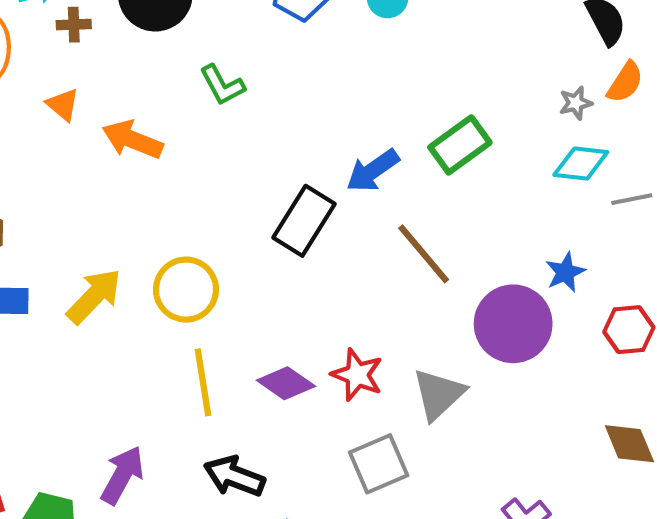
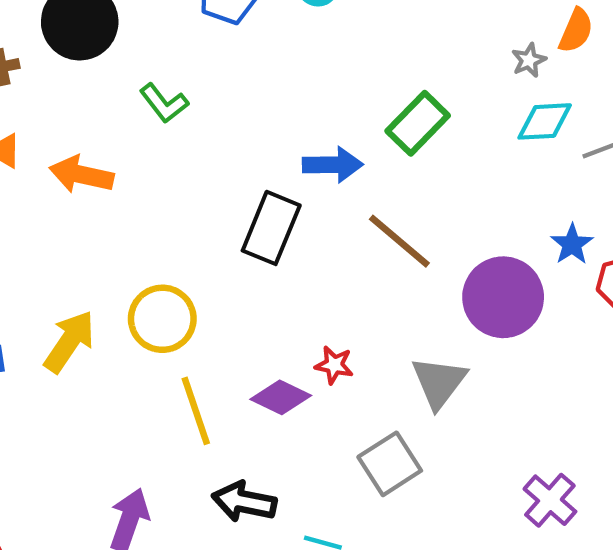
blue arrow: (373, 171) -> (333, 165), turned -136
blue star: (565, 272) -> (572, 244), moved
red star: (357, 375) -> (334, 365), moved, size x0.7

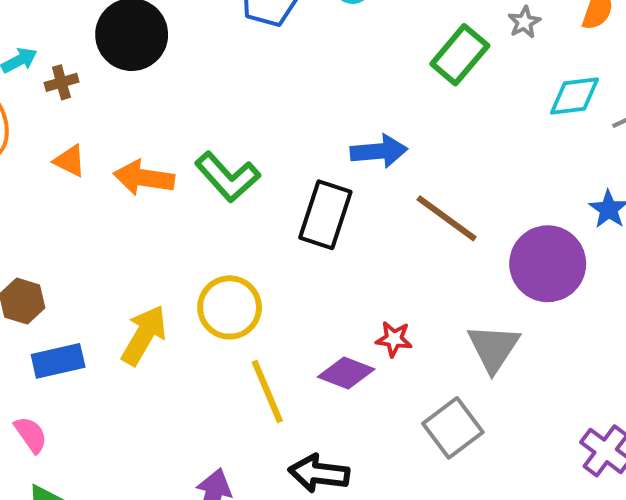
gray star: (529, 60) -> (524, 22), moved
green L-shape: (164, 103) -> (228, 177), moved, size x1.4
green rectangle: (418, 123) -> (460, 55), moved

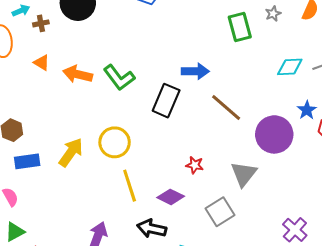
green rectangle: (460, 55) -> (240, 27), turned -60
cyan diamond: (575, 96) -> (290, 67), moved
purple diamond: (346, 373) -> (171, 197), moved

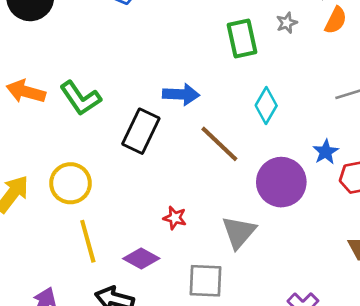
cyan diamond: (290, 67) -> (266, 106), moved, turned -60
gray square: (220, 212) -> (205, 281), turned 32

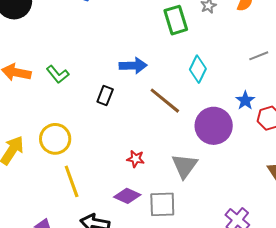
green L-shape: (80, 98) -> (58, 74), size x0.7
black rectangle: (141, 131) -> (105, 96), size x0.6
purple diamond: (141, 258) -> (127, 196), moved

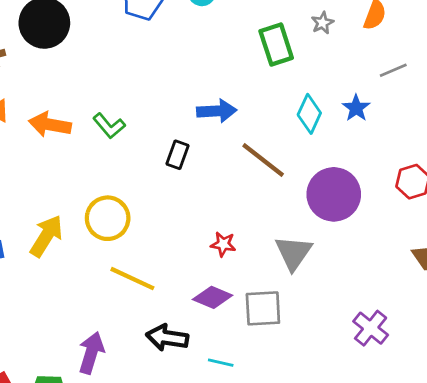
gray line: (259, 56) -> (393, 70), moved
blue star: (245, 100) -> (356, 108), moved
yellow line: (72, 181) -> (132, 279), turned -44

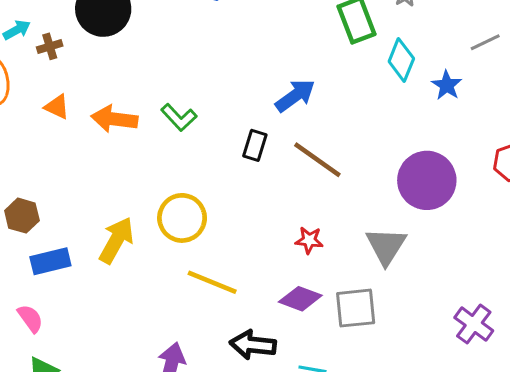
blue arrow: (217, 111) -> (295, 96), turned -30
cyan diamond: (309, 114) -> (401, 60), moved
brown line: (263, 160) -> (317, 160), moved

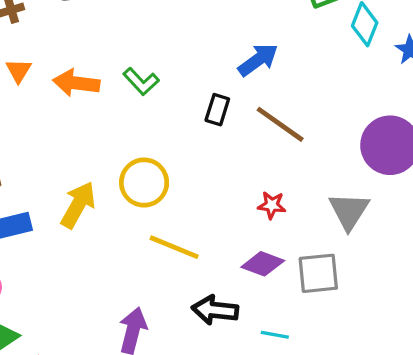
orange triangle: (57, 107) -> (19, 71), turned 36

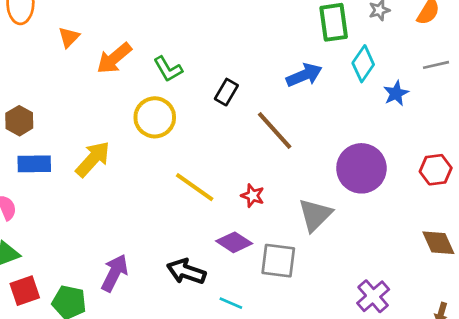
blue arrow: (258, 60) -> (304, 75), moved
orange arrow: (76, 83) -> (114, 58), turned -60
black rectangle: (217, 110) -> (226, 92), moved
yellow circle: (144, 183) -> (155, 117), moved
yellow line: (174, 247) -> (195, 187), moved

